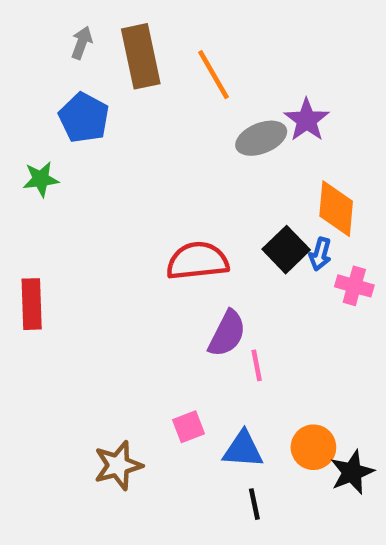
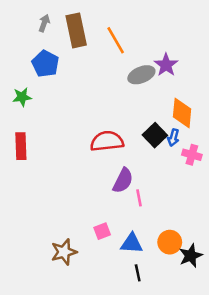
red rectangle: (32, 304) -> (21, 146), moved

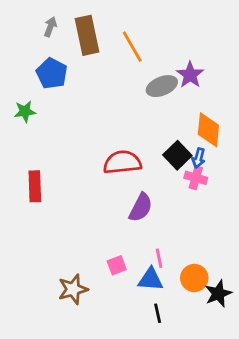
red rectangle: (21, 146) -> (35, 186), moved
pink cross: (192, 155) -> (196, 178), moved
pink line: (139, 198) -> (159, 258), moved

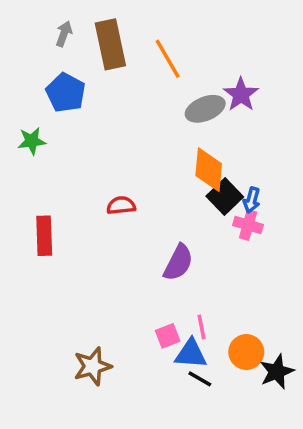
orange diamond: (208, 130) -> (209, 170), moved
red semicircle: (122, 162) -> (121, 205), moved, size x0.6
pink square: (117, 265) -> (168, 336), moved
black line: (158, 313) -> (200, 379), moved, turned -48

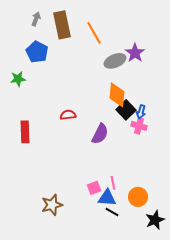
purple semicircle: (178, 263) -> (100, 134), moved
black star: (277, 372) -> (155, 220), moved

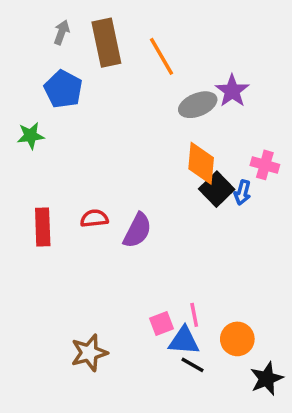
red semicircle: (68, 115) -> (94, 218), moved
pink cross: (139, 126) -> (265, 165), moved
purple semicircle: (100, 134) -> (137, 230), moved

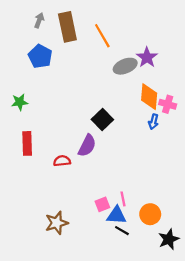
green star: (31, 136) -> (20, 102), moved
orange diamond: (201, 163) -> (149, 97), moved
black square: (217, 189) -> (102, 119), moved
red semicircle: (94, 218) -> (62, 161), moved

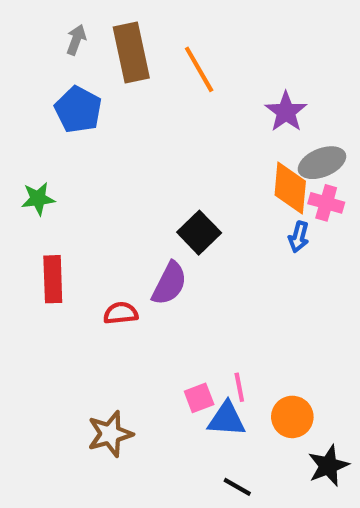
gray ellipse: (125, 66) -> (322, 163), moved
black line: (122, 231) -> (237, 487), moved

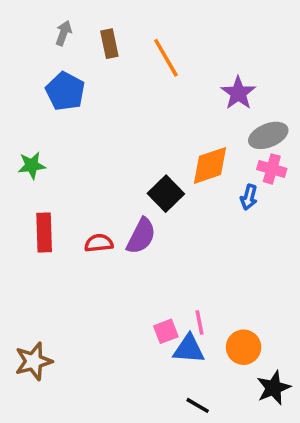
brown rectangle: (131, 52) -> (109, 44), size x0.6
orange diamond: (290, 188) -> (210, 165), moved, turned 66
red semicircle: (121, 313) -> (99, 243), moved
brown star: (110, 434) -> (34, 361), moved

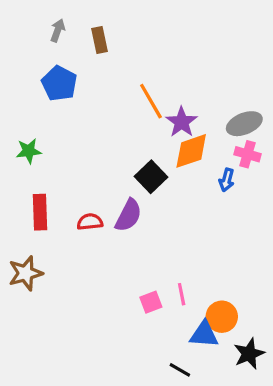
orange line: (166, 58) -> (151, 101), moved
purple star: (238, 93) -> (182, 122), moved
blue triangle: (189, 349) -> (204, 334), moved
brown star: (34, 361) -> (25, 273), moved

